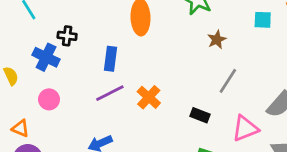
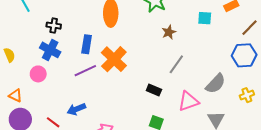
blue cross: (46, 57) -> (50, 50), moved
orange cross: (149, 97) -> (114, 59), moved, size x1.4

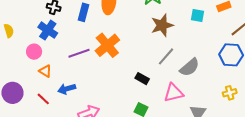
brown star: (169, 32) -> (162, 25), size x1.6
blue rectangle: (87, 44) -> (83, 12), moved
gray semicircle: (216, 84) -> (190, 67), moved
orange triangle: (15, 96) -> (45, 71), moved

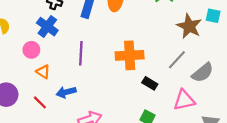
brown star: (162, 25) -> (189, 26), moved, turned -30
orange cross: (107, 45) -> (130, 55), moved, turned 35
purple line: (79, 53) -> (81, 53), turned -70

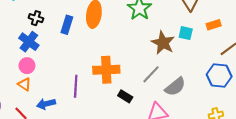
pink circle: (31, 50) -> (27, 66), moved
purple line: (81, 53) -> (76, 86), moved

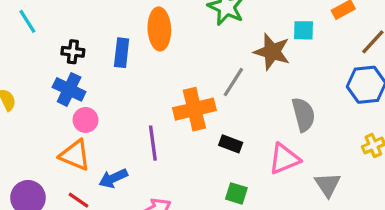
pink circle: (27, 66) -> (86, 120), moved
gray line: (151, 74) -> (233, 82), moved
orange triangle: (24, 84) -> (75, 155), size x1.5
gray semicircle: (175, 87) -> (303, 115), turned -55

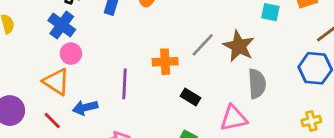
brown star: (272, 52) -> (239, 46), moved
orange cross: (194, 109) -> (165, 62), size x0.7

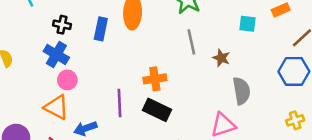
gray line: (203, 45) -> (191, 42), moved, turned -50
brown star: (239, 46) -> (221, 58), size x0.6
black rectangle: (190, 97) -> (157, 110), moved, size x1.5

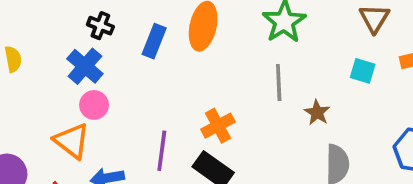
orange cross: (155, 79) -> (218, 126), turned -30

